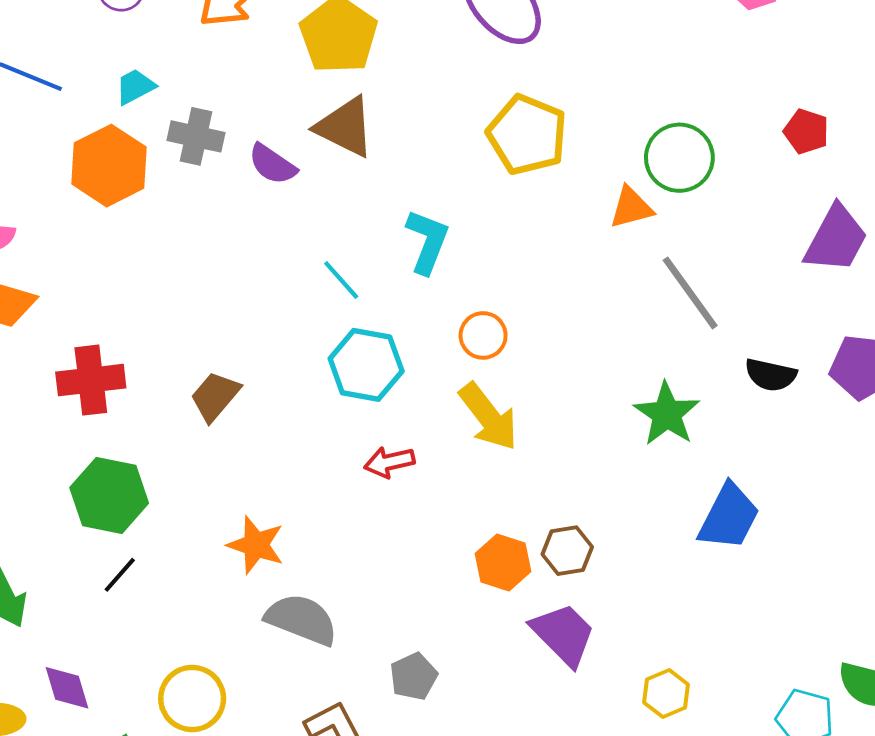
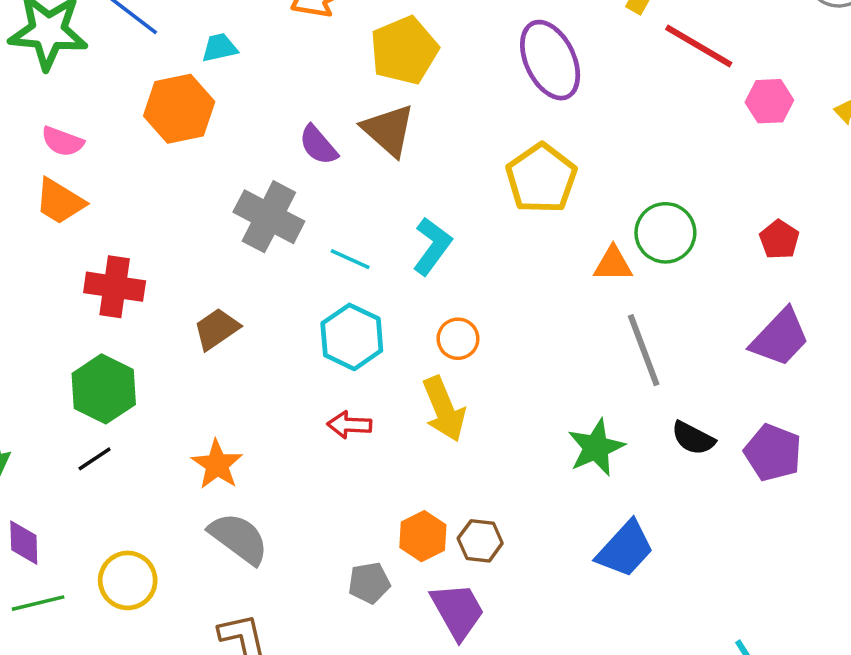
gray cross: (196, 136) -> (269, 217), moved, size x1.4
cyan line: (341, 280) -> (350, 259), turned -39
gray pentagon: (414, 676) -> (369, 583), moved

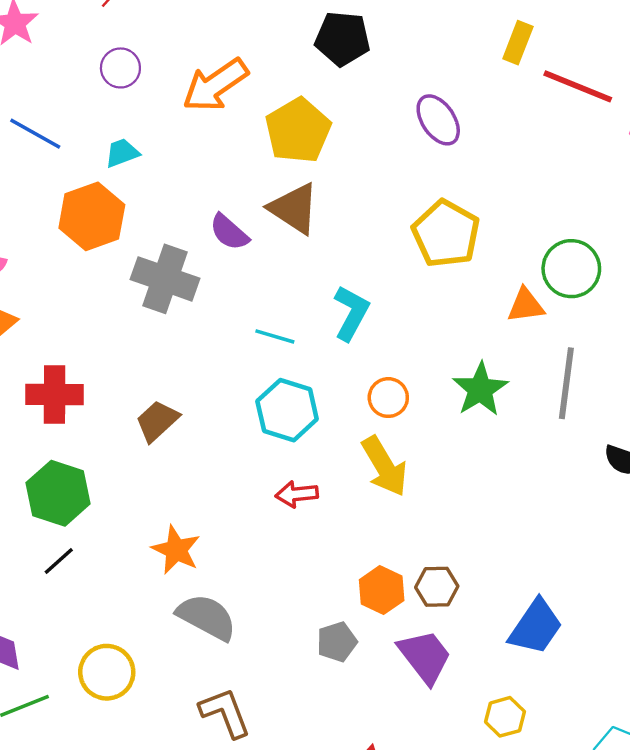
purple ellipse: (550, 60) -> (438, 120), size x0.7
gray cross: (269, 217) -> (165, 279), moved
gray line: (644, 350) -> (566, 383), turned 36
green star: (596, 447) -> (480, 389), moved
blue trapezoid: (625, 549) -> (536, 627), moved

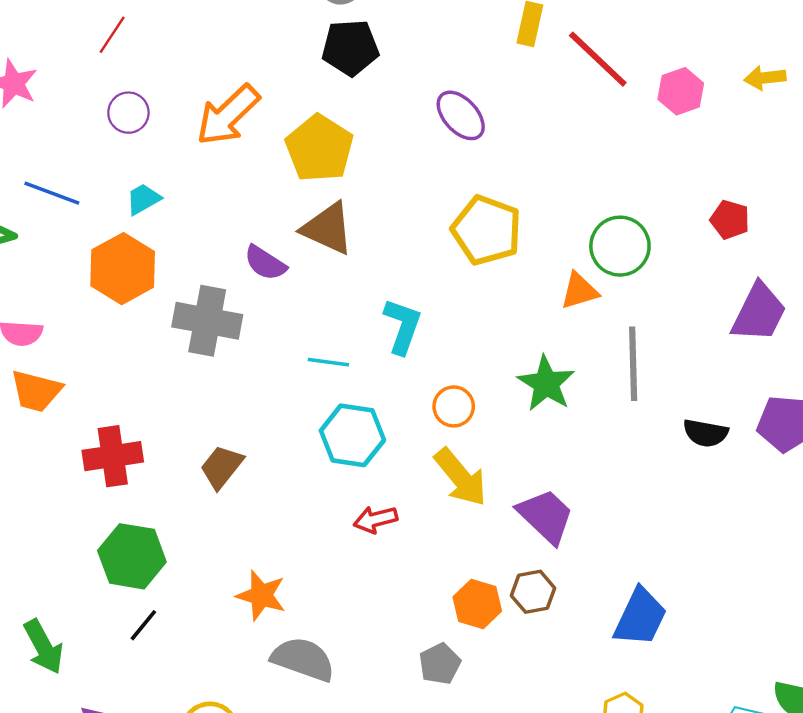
red line: (578, 86) -> (598, 59), turned 30
purple trapezoid: (425, 656) -> (546, 516), moved

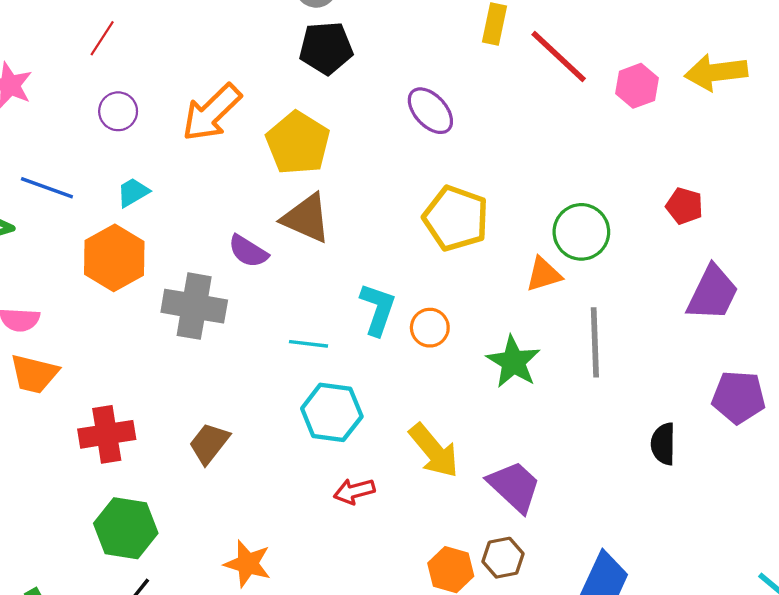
yellow arrow: (765, 78) -> (716, 72), size x1.6
orange circle: (454, 406) -> (430, 328), moved
black semicircle: (705, 433) -> (663, 444), moved, turned 81

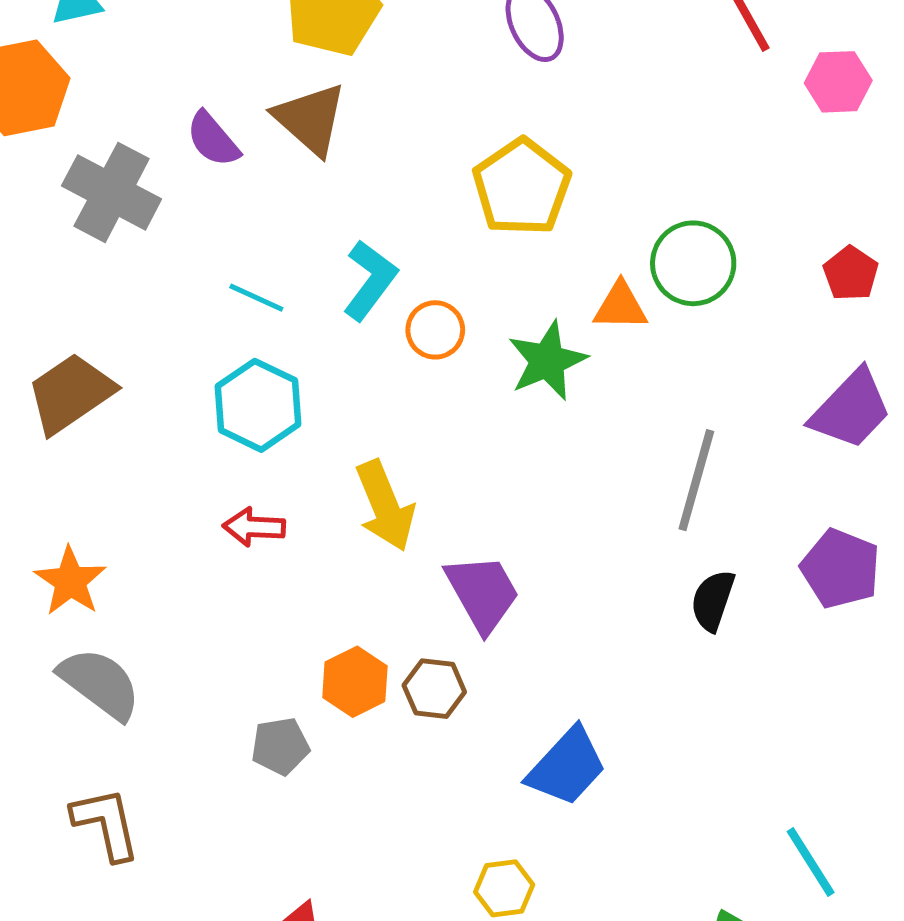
gray line: (595, 342) -> (696, 480), moved
green star: (513, 362) -> (547, 361), moved
brown trapezoid: (209, 443) -> (71, 393), size x1.4

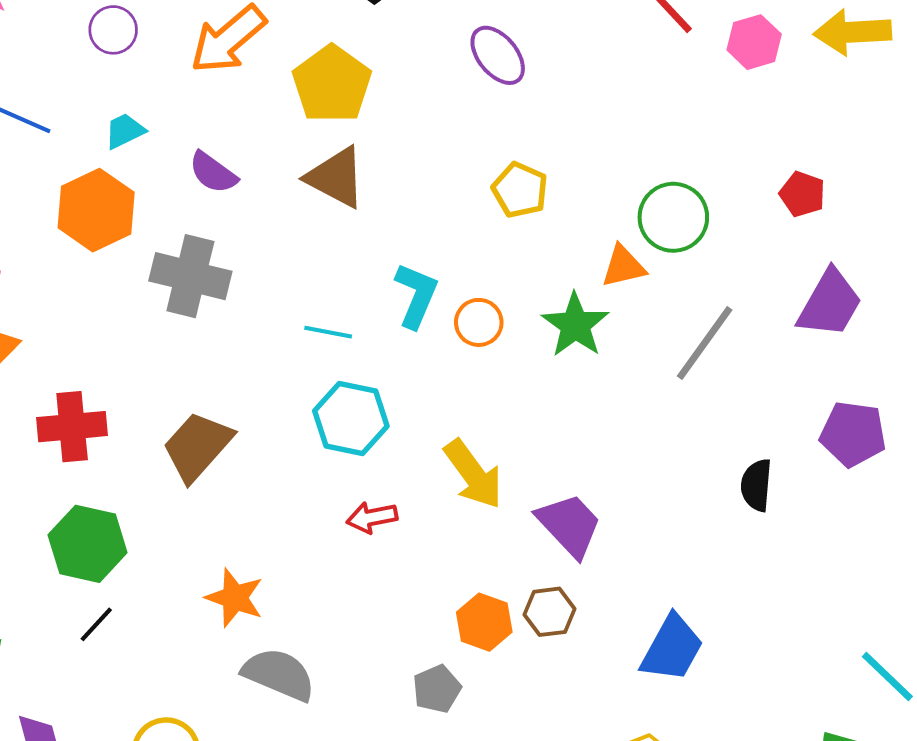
purple semicircle: (213, 139) -> (213, 173), moved
yellow pentagon: (522, 187) -> (520, 190), size x0.7
gray line: (696, 480) -> (705, 343), moved, turned 34

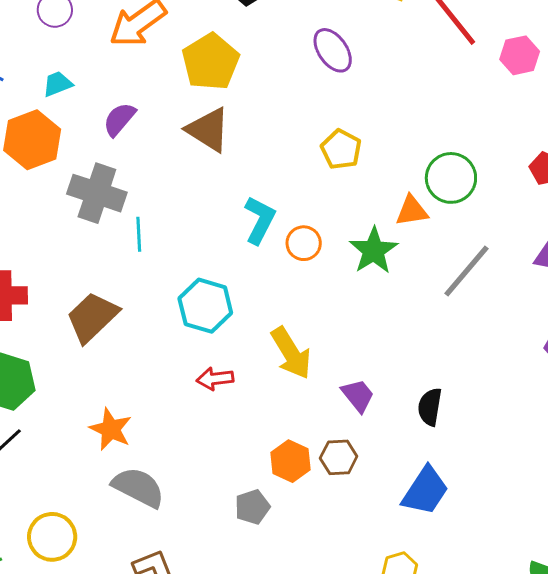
purple semicircle: (213, 173) -> (119, 119), turned 90
cyan line: (328, 332) -> (139, 234), moved, turned 72
black semicircle: (756, 485) -> (430, 407), moved
purple trapezoid: (569, 525) -> (358, 395), size x0.7

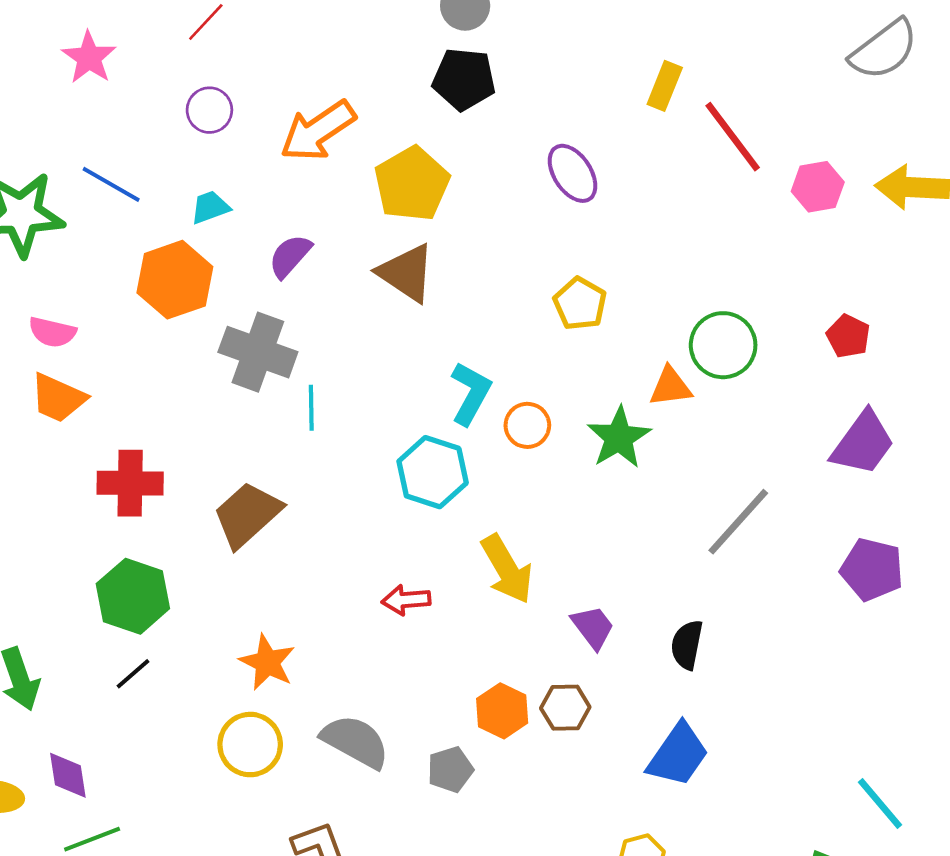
gray line: (466, 271) -> (738, 522), moved
cyan hexagon: (205, 306) -> (433, 472), moved
gray semicircle: (138, 487) -> (355, 741), moved
yellow circle: (52, 537) -> (250, 745), moved

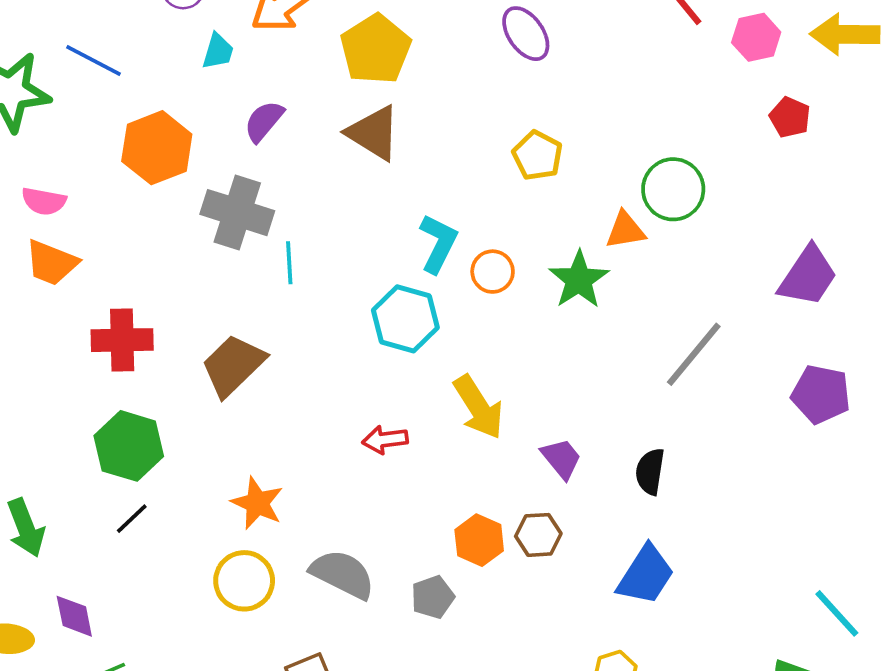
cyan trapezoid: (210, 207) -> (218, 51), moved, turned 129
red pentagon: (848, 336) -> (790, 117), moved

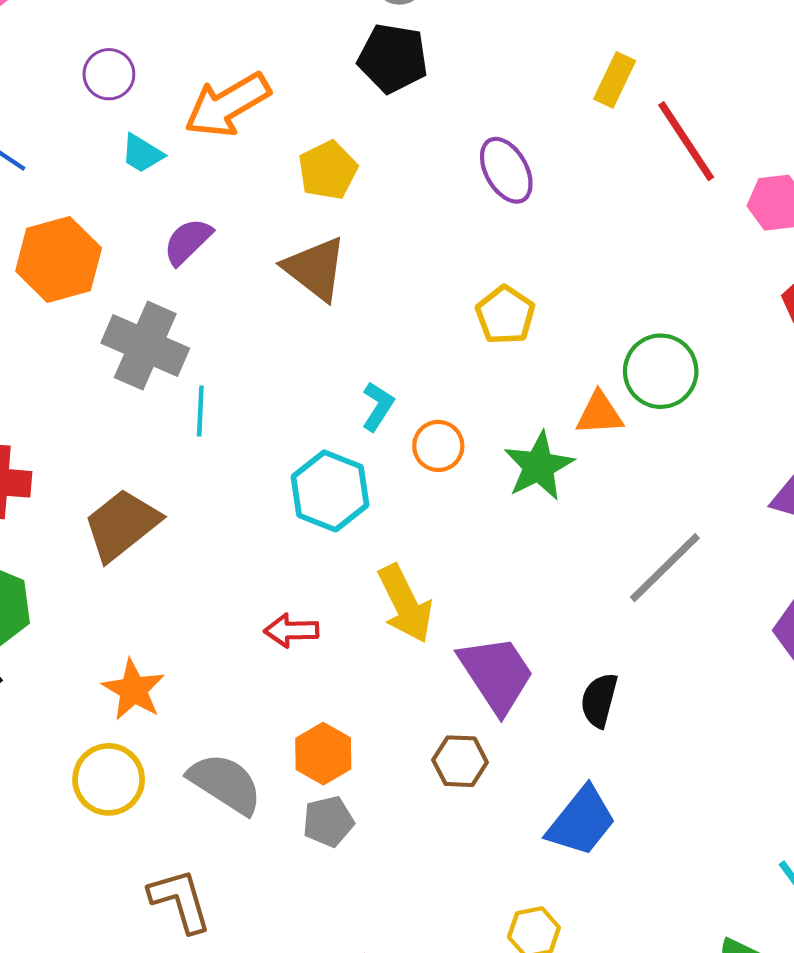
yellow pentagon: (376, 49) -> (328, 170), size x0.7
cyan trapezoid: (218, 51) -> (142, 154), turned 99
cyan L-shape: (438, 243) -> (378, 406), size x0.7
purple trapezoid: (561, 458) -> (496, 674), size x1.6
orange hexagon: (479, 540) -> (323, 754), moved

